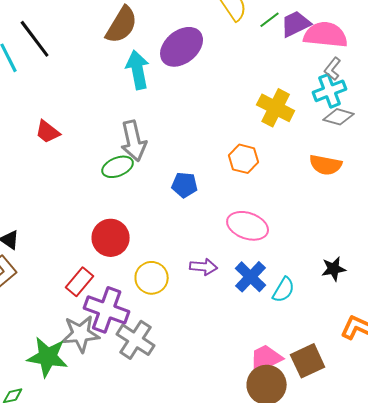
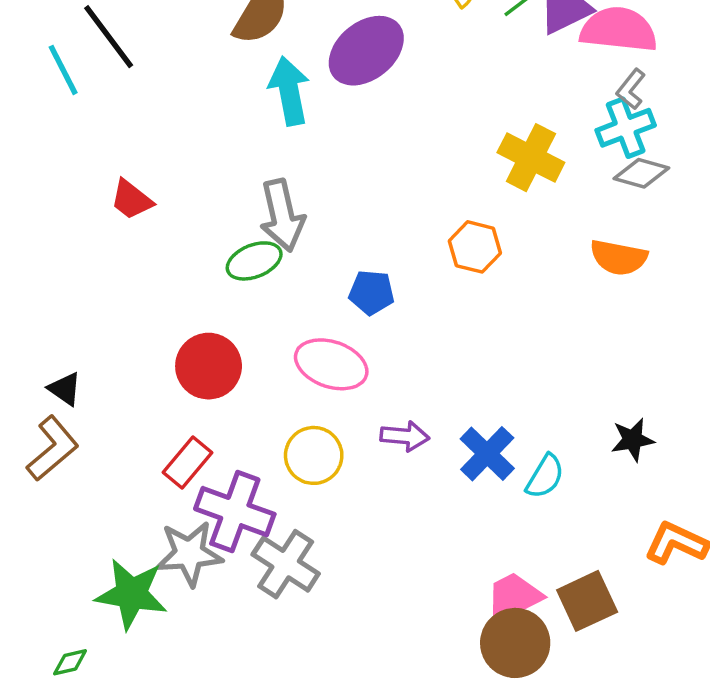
pink ellipse: (248, 226) -> (331, 364), moved
red circle: (111, 238) -> (209, 366), moved

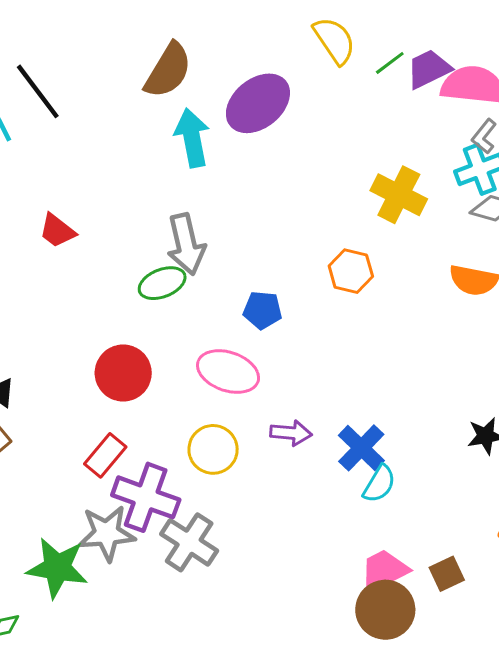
cyan semicircle: (545, 476) -> (379, 484), moved
brown square: (587, 601) -> (447, 574), size x0.7

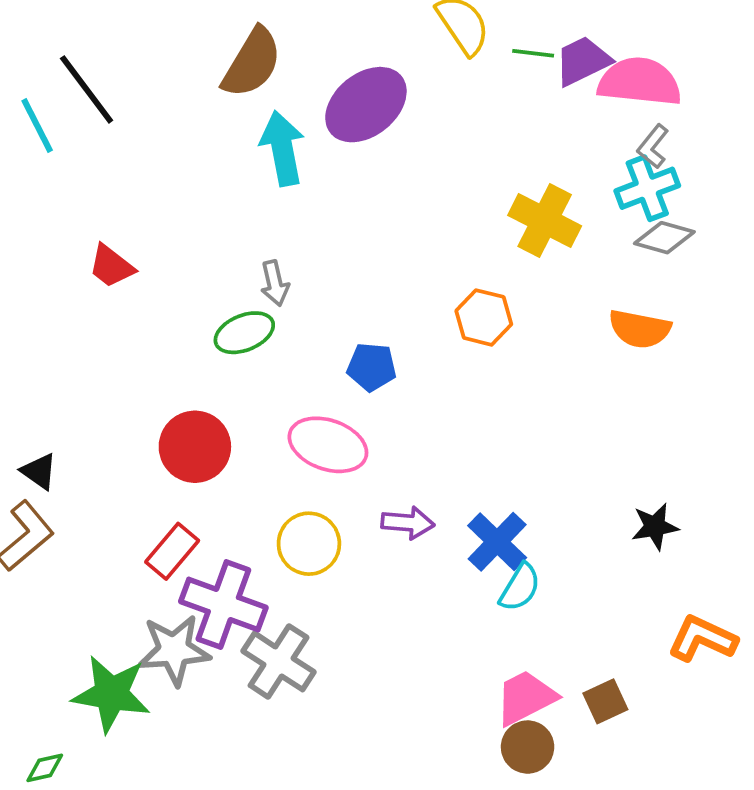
green line: (390, 63) -> (533, 53), turned 44
gray arrow: (186, 244) -> (275, 283), size x0.6
brown circle: (385, 610) -> (528, 747), size x0.7

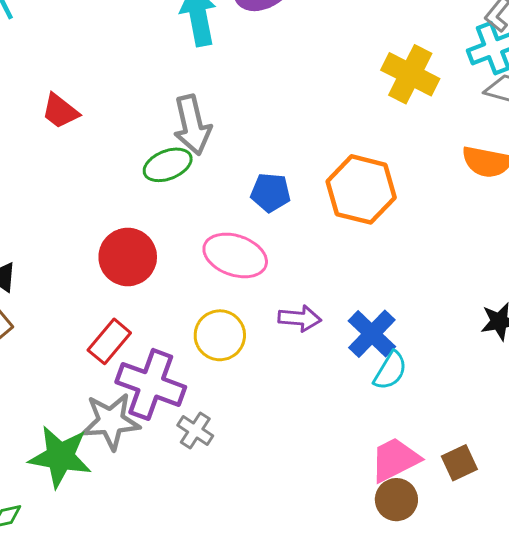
gray arrow: (275, 283) -> (192, 125), size x1.6
orange hexagon: (484, 317) -> (361, 189), moved, size x1.5
gray cross: (279, 661) -> (195, 431), size x0.6

